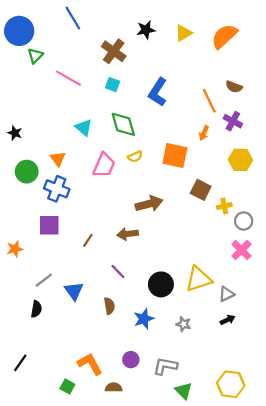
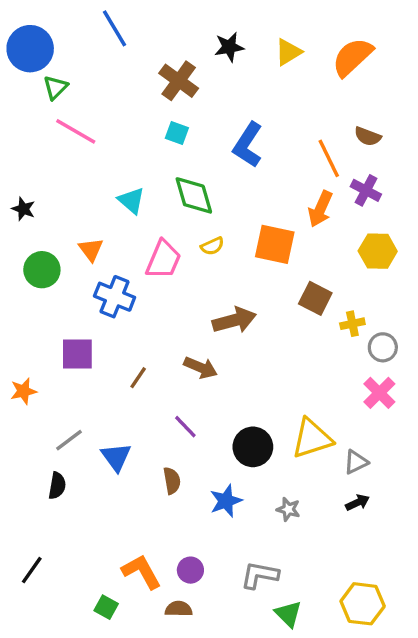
pink line: (69, 78) -> (76, 131), moved
orange arrow: (204, 133) -> (320, 209), size x1.5
blue cross: (57, 189) -> (115, 297), moved
brown arrow: (128, 234) -> (201, 368), turned -150
purple circle: (131, 360) -> (190, 570), moved

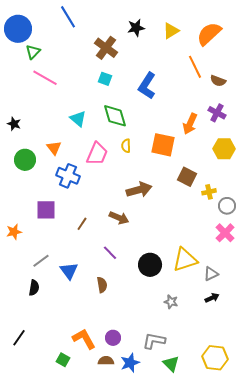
orange line: (329, 158) -> (195, 67), moved
yellow semicircle: (212, 246) -> (126, 146), turned 112
blue star: (226, 501) -> (130, 363), moved

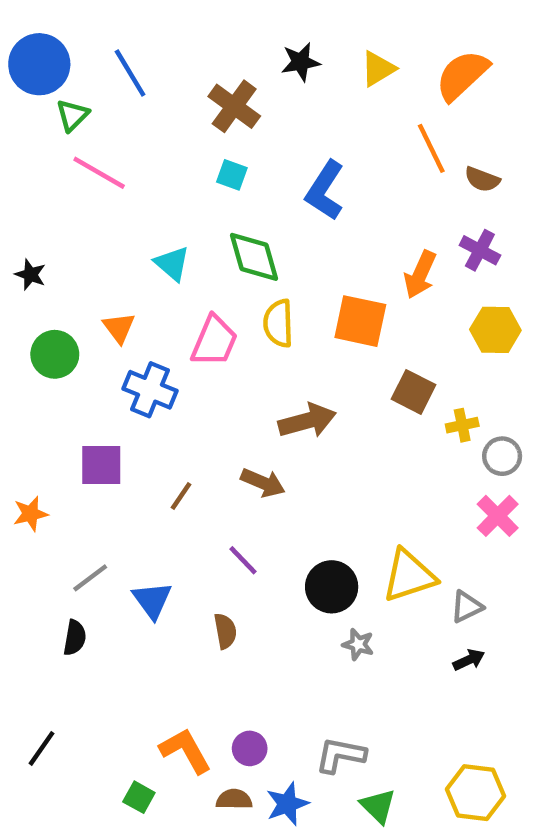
blue line: (68, 17) -> (130, 73), moved
yellow semicircle: (126, 146) -> (278, 323), size x1.5
gray star: (171, 302) -> (358, 644), moved

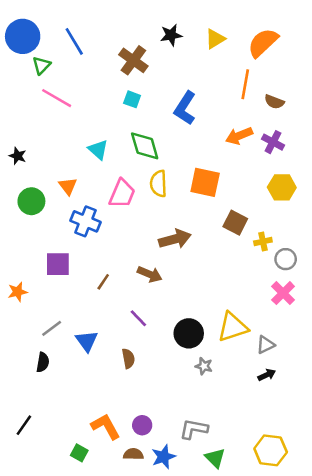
orange line: (431, 148) -> (245, 84), turned 36
orange arrow: (420, 275) -> (239, 136), moved, turned 44

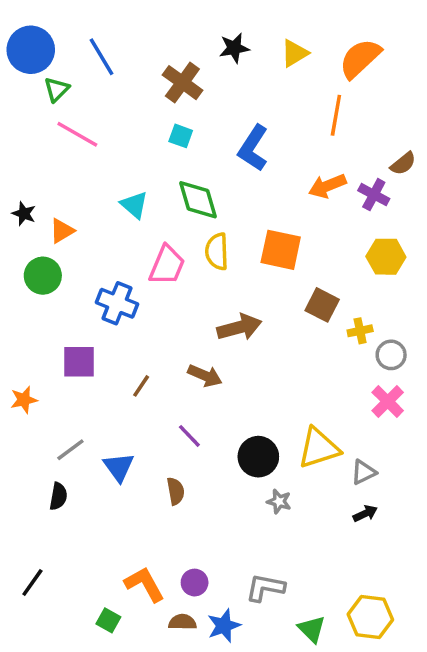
brown semicircle: (274, 102) -> (403, 164), moved, turned -60
orange triangle: (68, 186) -> (62, 231), moved, turned 36
green triangle: (215, 458) -> (312, 629), moved

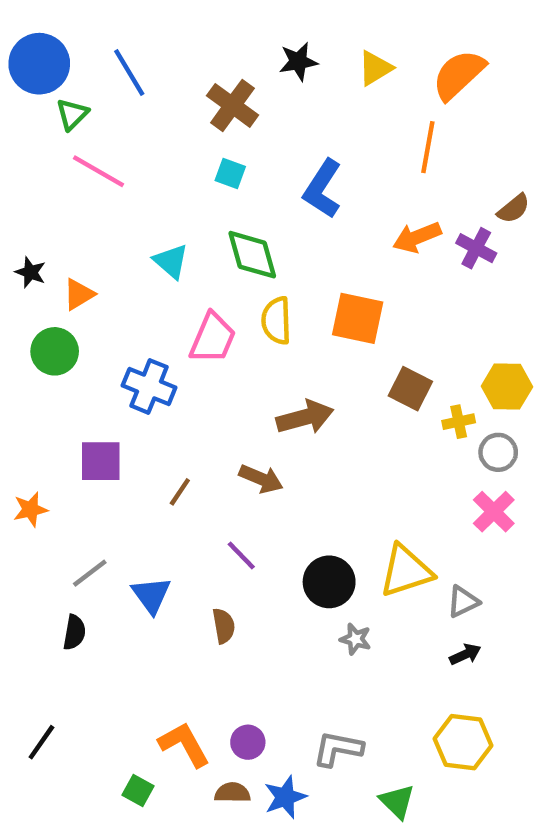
yellow hexagon: (386, 257) -> (507, 386), moved
yellow hexagon: (370, 617) -> (463, 742), moved

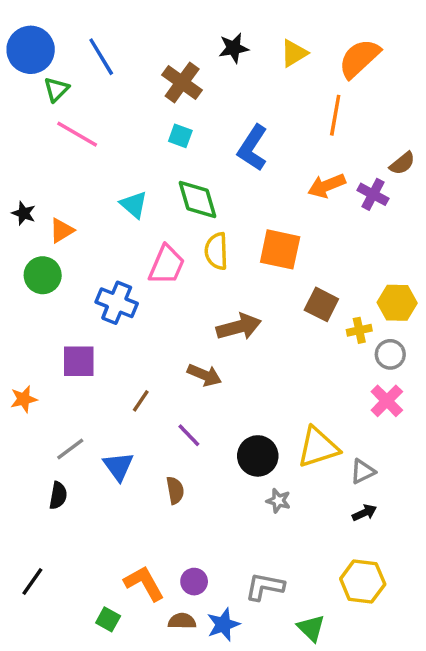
brown line: (180, 492) -> (141, 401), moved

